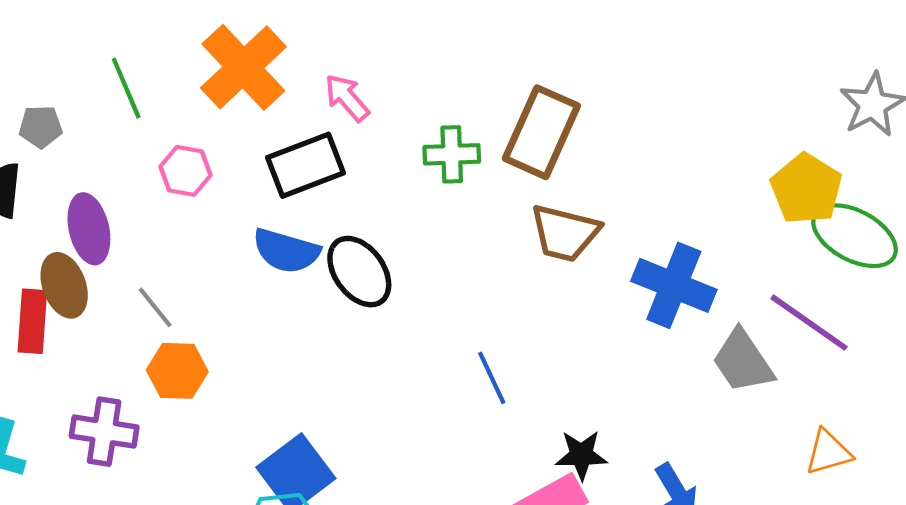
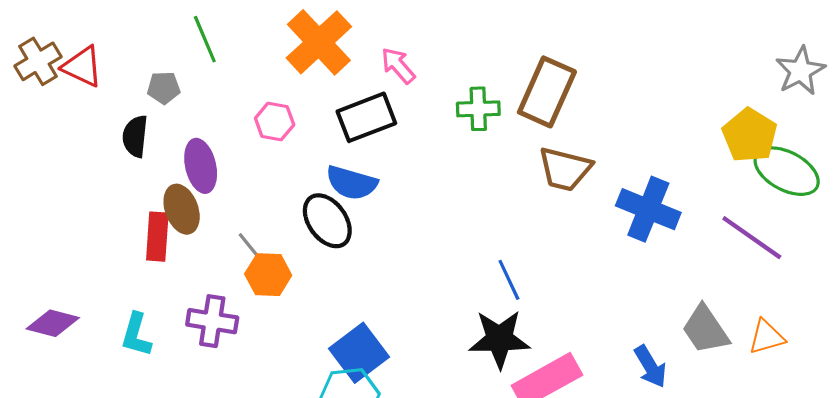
green line: (126, 88) -> (205, 39), moved
black ellipse: (359, 272) -> (327, 221), moved
gray line: (155, 307) -> (251, 248), moved
gray trapezoid: (743, 361) -> (705, 330), moved
black star: (581, 455) -> (499, 339), moved, size x1.5

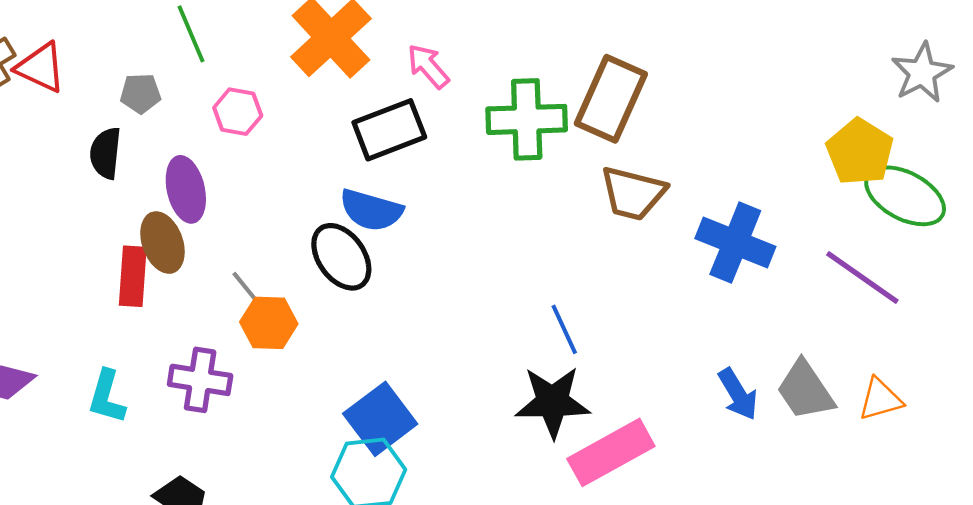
green cross: (478, 109) -> (527, 119), size x1.5
pink hexagon: (275, 122) -> (238, 112), moved
blue arrow: (650, 366) -> (738, 394), moved

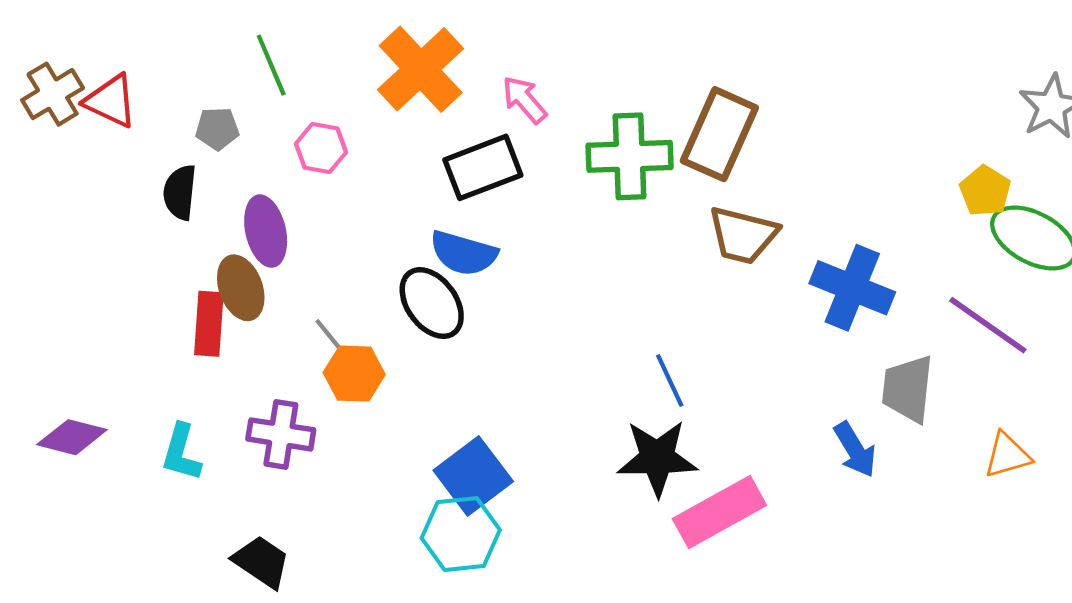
yellow pentagon: (860, 152) -> (985, 191), size x0.7
gray trapezoid: (805, 390) -> (908, 389), moved, turned 40

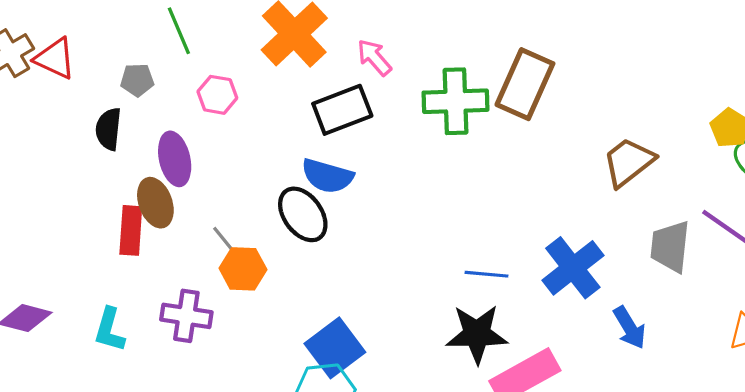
brown trapezoid: (743, 235) -> (628, 162), moved, turned 128
blue cross: (852, 288) -> (573, 268), moved, turned 30
blue line: (670, 380) -> (486, 274), turned -60
gray trapezoid: (908, 389) -> (670, 246), moved

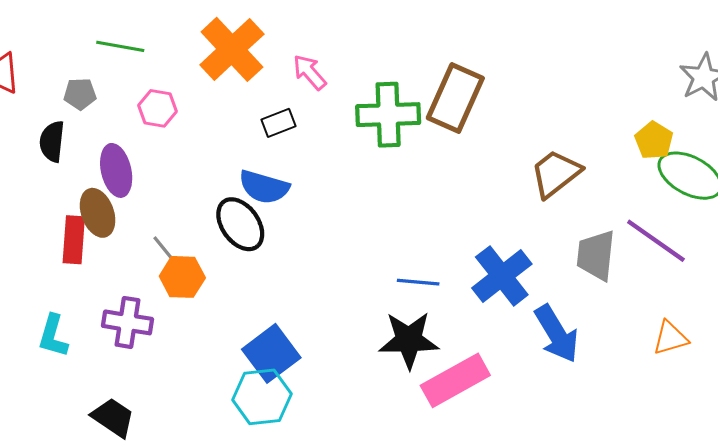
green line: (179, 31) -> (120, 46), turned -57
black rectangle: (342, 110) -> (278, 123), size x0.6
blue arrow: (630, 328) -> (557, 334), size x1.4

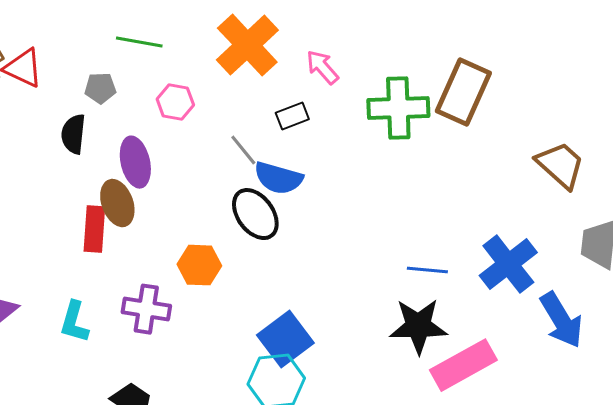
brown trapezoid: (556, 174) -> (560, 165), turned 80
gray line: (166, 251) -> (243, 150), moved

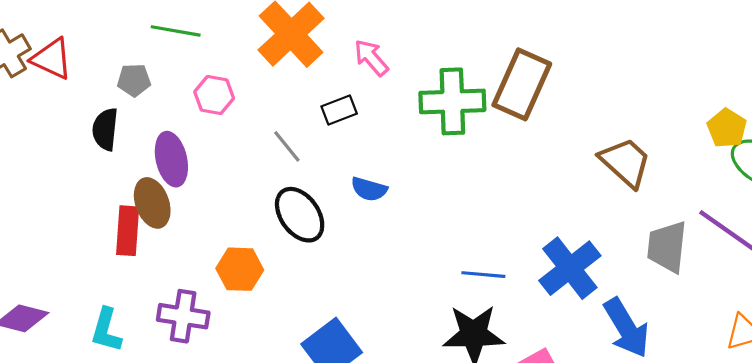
blue semicircle: (278, 178) -> (369, 189), moved, size x0.7

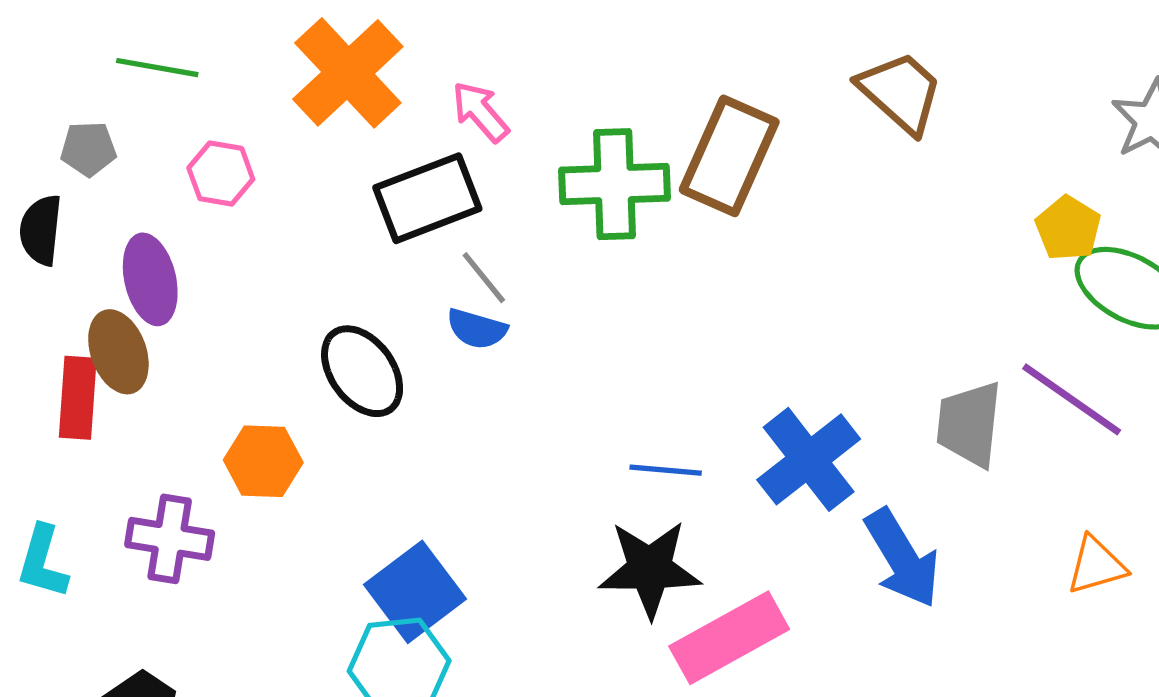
black rectangle: (339, 110) -> (427, 198), size x1.8
gray line: (287, 146) -> (484, 278), moved
brown trapezoid: (625, 162) -> (900, 92), moved

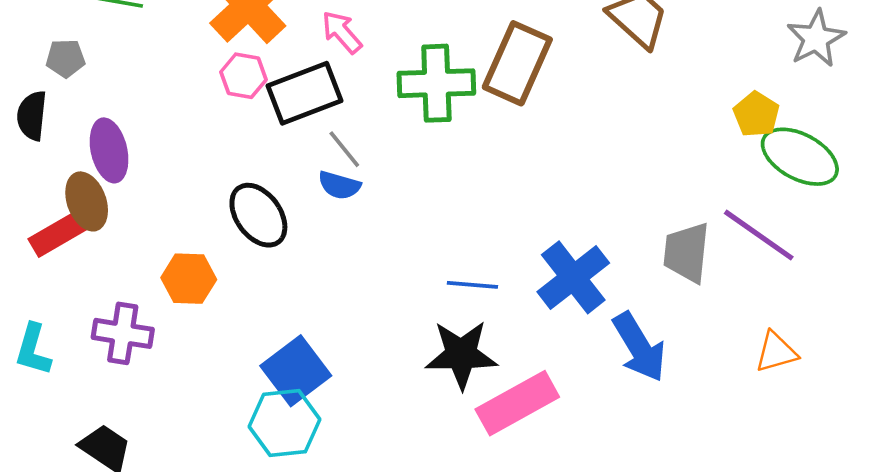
pink hexagon: (221, 173) -> (243, 76), moved
red rectangle: (78, 398) -> (58, 234), turned 56

